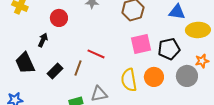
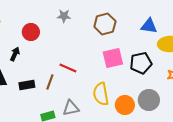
black rectangle: (55, 71) -> (27, 85), turned 35
gray circle: (187, 76) -> (149, 100), moved
orange circle: (154, 77) -> (125, 105), moved

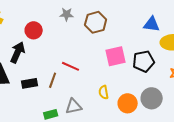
brown hexagon: (105, 24) -> (96, 22), moved
black arrow: (15, 54) -> (18, 52), size x1.5
yellow semicircle: (101, 94) -> (104, 92), size x0.6

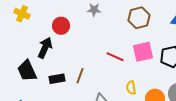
brown hexagon: (96, 22) -> (139, 18), moved
red line: (71, 66) -> (115, 57), moved

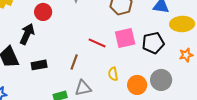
brown line: (80, 76) -> (74, 62), moved

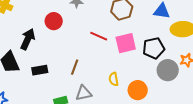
red circle: (43, 12) -> (54, 21), moved
red line: (97, 43) -> (99, 36), moved
gray circle: (161, 80) -> (168, 70), moved

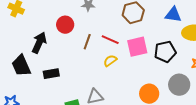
brown line: (75, 67) -> (87, 42), moved
gray circle: (168, 70) -> (179, 85), moved
yellow semicircle: (114, 79) -> (110, 61), moved, turned 64

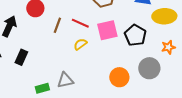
black pentagon: (165, 52) -> (135, 35), turned -30
black rectangle: (51, 74) -> (21, 57), turned -56

